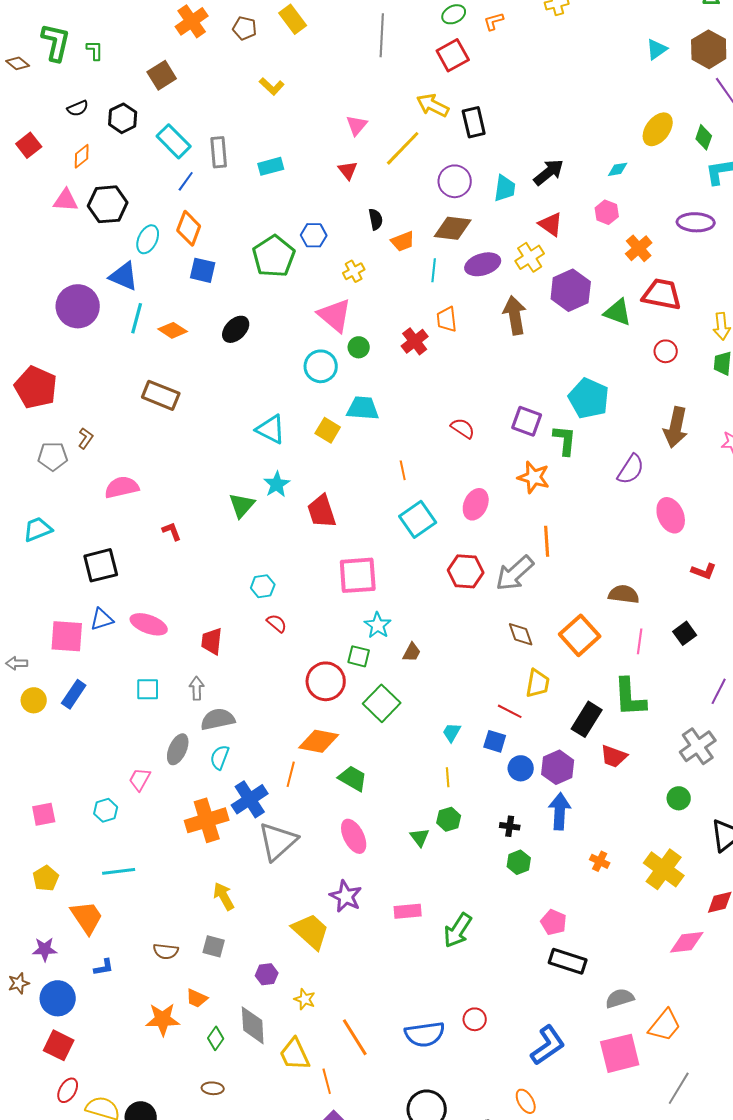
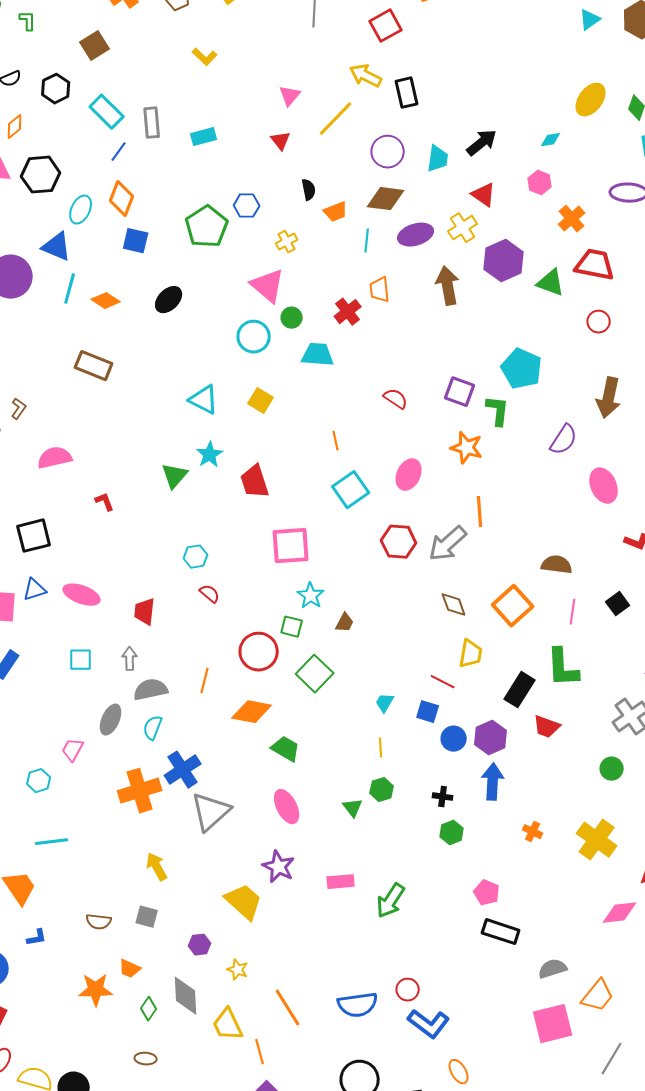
cyan trapezoid: (363, 408) -> (318, 355), moved
orange line: (291, 774) -> (205, 681), moved
blue L-shape: (548, 1045) -> (429, 1024), moved, turned 72

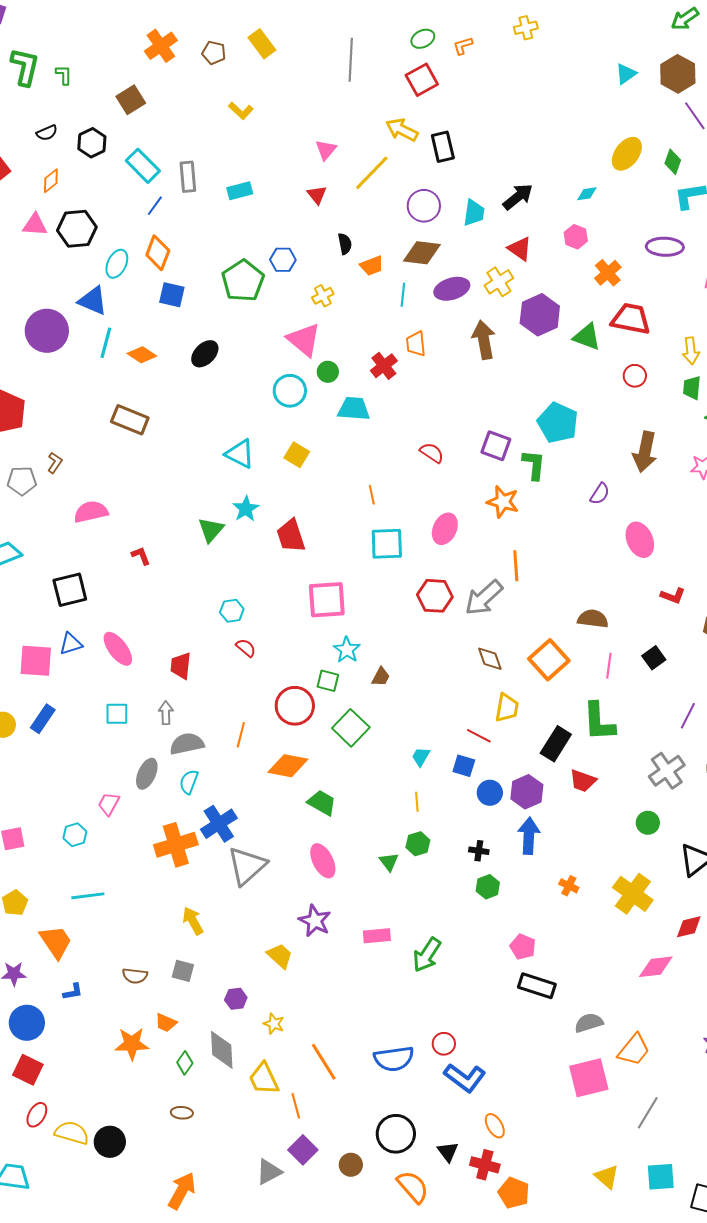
purple semicircle: (564, 440) -> (600, 494), size x0.7
cyan square: (351, 490) -> (387, 544), turned 33
pink ellipse: (82, 595) -> (118, 649), turned 33
yellow trapezoid: (244, 902) -> (280, 956), size x0.7

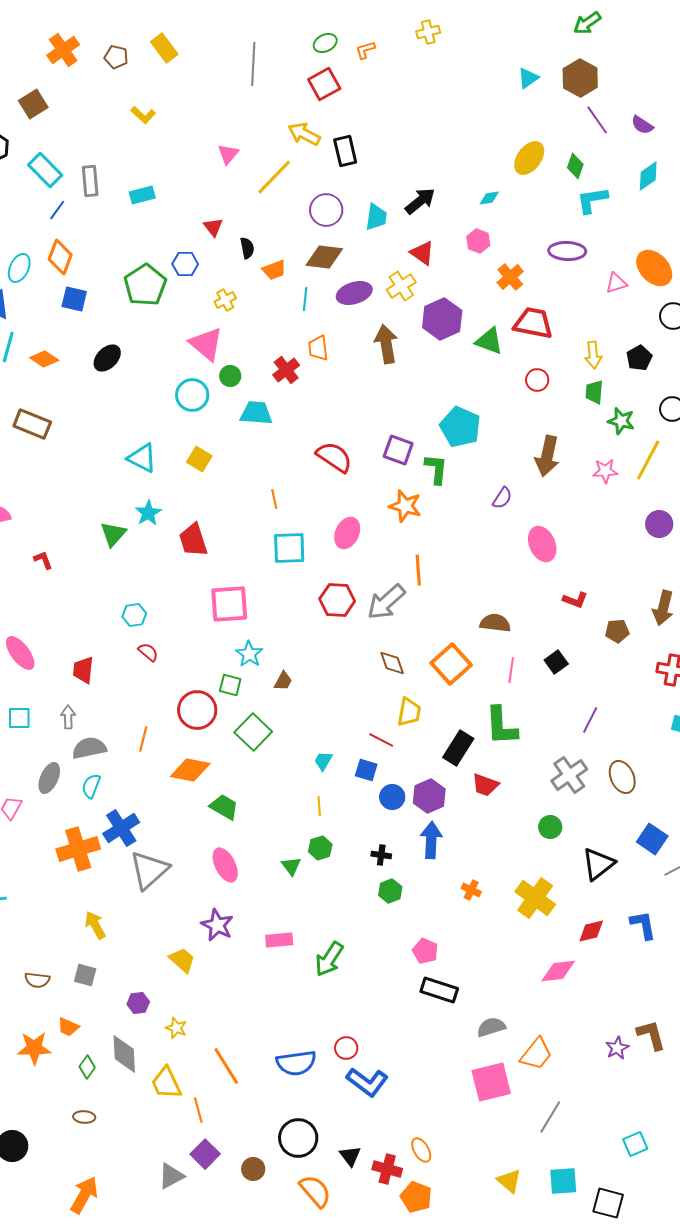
red triangle: (317, 195) -> (213, 227), moved
red semicircle: (432, 453) -> (334, 457), size x1.5
orange ellipse: (495, 1126) -> (421, 1150), moved

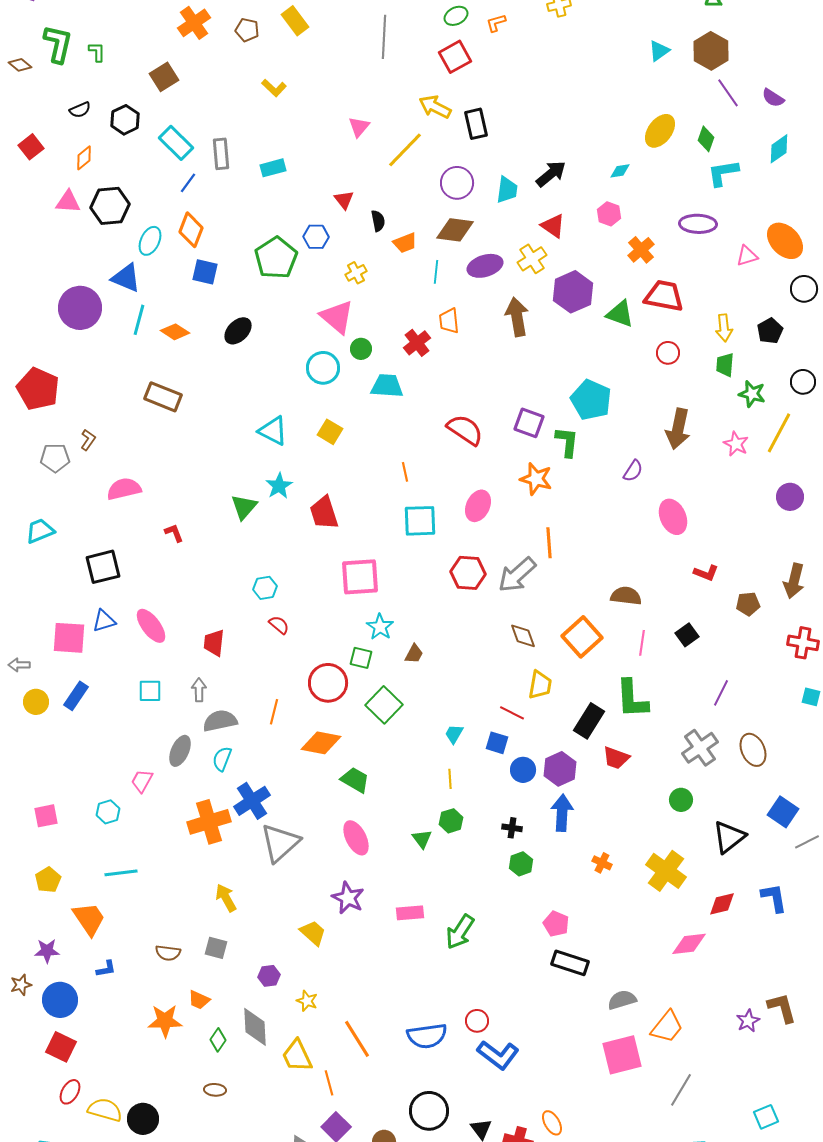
pink star: (605, 471) -> (736, 444), turned 30

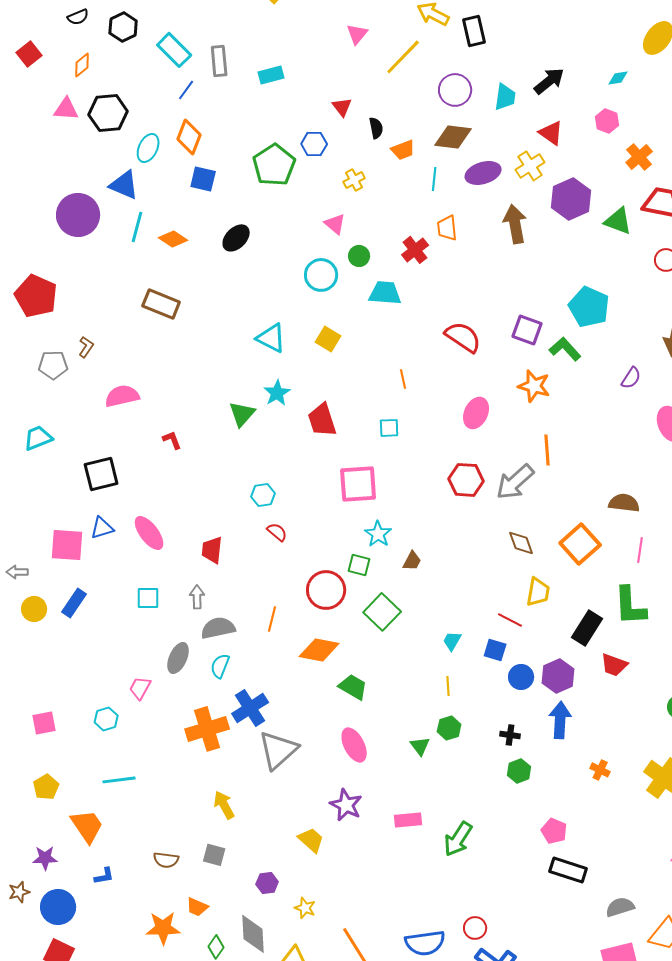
pink triangle: (337, 317) -> (335, 224), size x0.6
green L-shape: (567, 442) -> (565, 349), turned -48
cyan square: (420, 521) -> (389, 428), moved, size x0.6

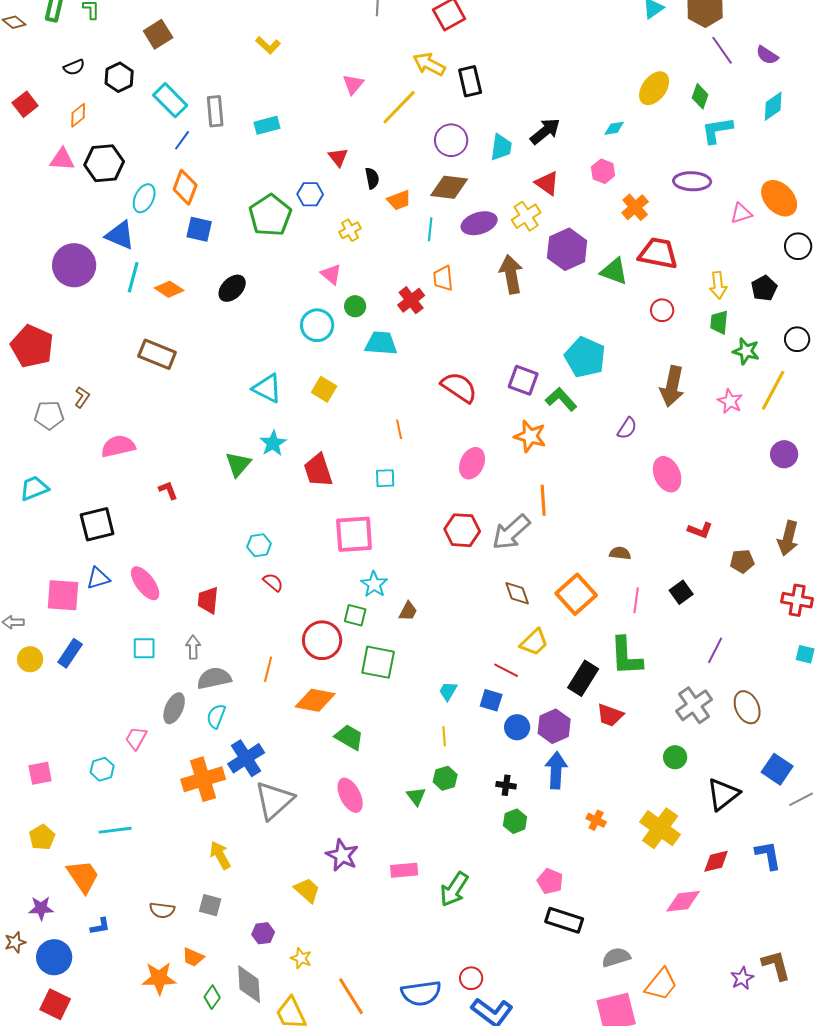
brown semicircle: (624, 503) -> (620, 553), size x0.7
yellow trapezoid: (538, 592) -> (534, 642), turned 36
green square: (382, 612) -> (378, 662), turned -33

